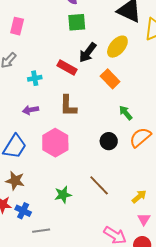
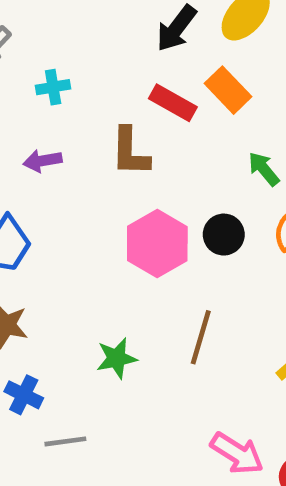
red rectangle: (67, 67) -> (173, 103), moved
pink hexagon: (55, 143) -> (157, 244), moved
brown line: (99, 185) -> (201, 337), turned 60

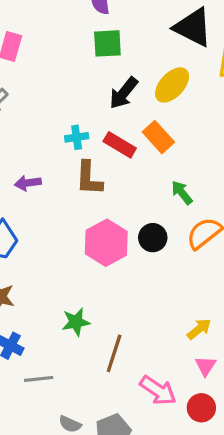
cyan cross: (53, 87) -> (77, 137), moved
brown line: (201, 337) -> (114, 353), moved

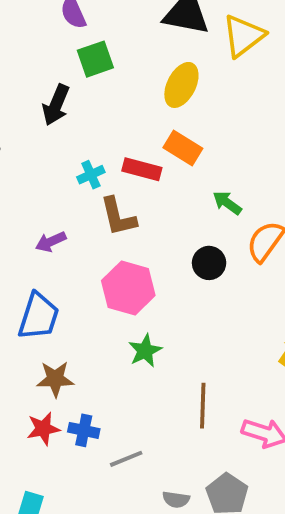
black arrow: (124, 93) -> (56, 105), moved
pink hexagon: (106, 243) -> (128, 288), moved
green star: (76, 322) -> (145, 351), moved

